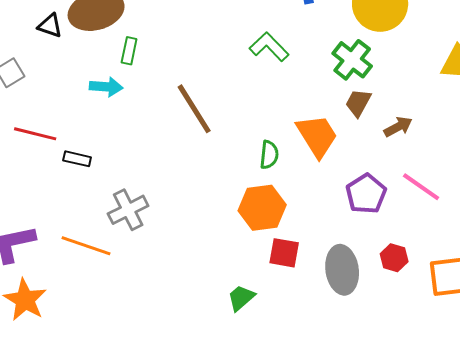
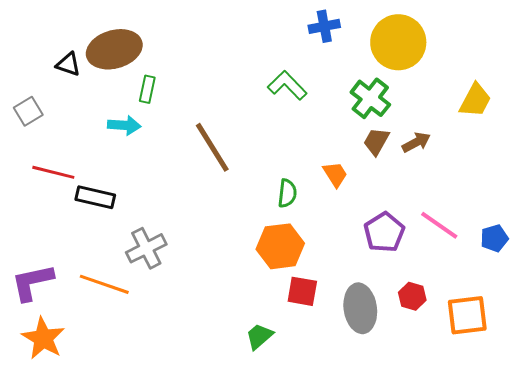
brown arrow: (398, 127) -> (416, 142), moved
orange trapezoid: (317, 136) -> (335, 174), size x0.6
black rectangle: (77, 159) -> (95, 197), size x1.4

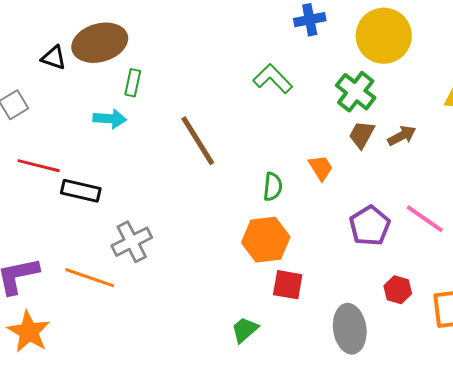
gray ellipse: (360, 308) -> (350, 329), moved

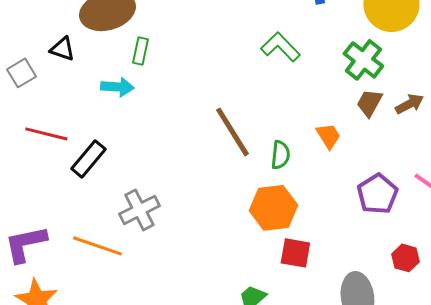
black triangle: (54, 58) -> (62, 49), moved
brown line: (198, 141) -> (232, 132), moved
black rectangle: (81, 191) -> (88, 159), turned -63

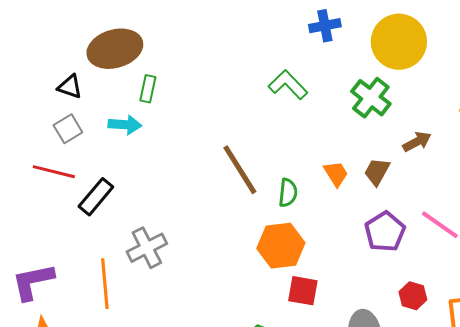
gray square: (21, 73) -> (68, 129), moved
brown trapezoid: (369, 103) -> (377, 172), moved
orange line: (97, 246) -> (105, 284), turned 66

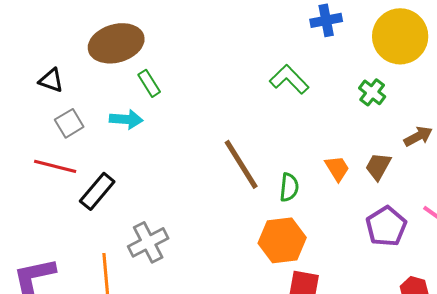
black triangle: (70, 87) -> (51, 80), moved
green rectangle: (148, 89) -> (149, 83), turned -44
green cross: (371, 98) -> (372, 92), size x0.7

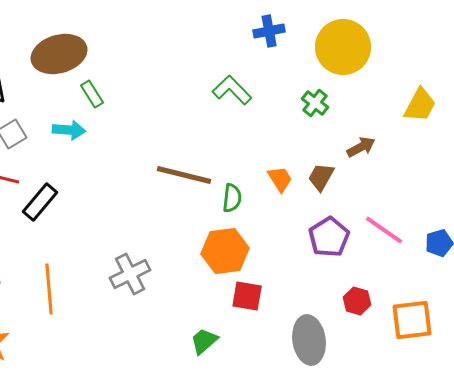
brown line: (241, 164) -> (184, 175), turned -44
gray cross: (148, 242) -> (130, 274), moved

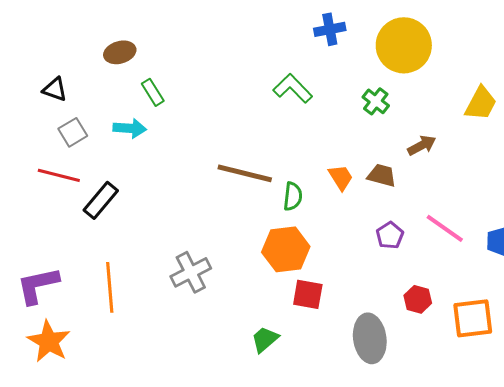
brown ellipse: (59, 54) -> (120, 52), size x0.6
brown trapezoid: (321, 177) -> (382, 175), turned 76
purple pentagon: (329, 237) -> (390, 235), size x0.7

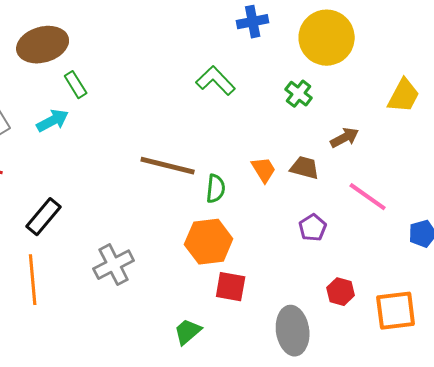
brown ellipse: (120, 52) -> (43, 45), size x1.6
cyan arrow: (130, 128) -> (53, 121), turned -32
black rectangle: (101, 200) -> (44, 217), moved
pink line: (445, 228) -> (368, 197), moved

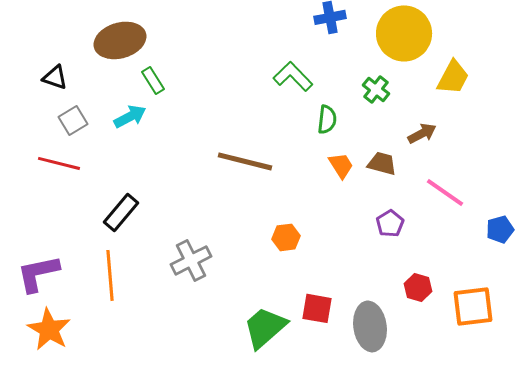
yellow trapezoid: (404, 96) -> (453, 77), moved
green semicircle: (216, 189) -> (327, 119), moved
orange hexagon: (209, 242) -> (286, 237), size x0.6
red square: (231, 287) -> (317, 308), moved
green trapezoid: (188, 332) -> (265, 327), size x1.6

